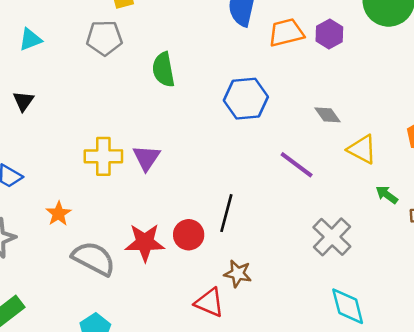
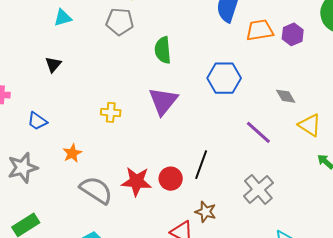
yellow cross: (103, 156) -> (111, 112), size x0.7
purple triangle: (146, 158) -> (163, 101), moved, size x1.4
gray cross: (332, 237) -> (258, 190), moved

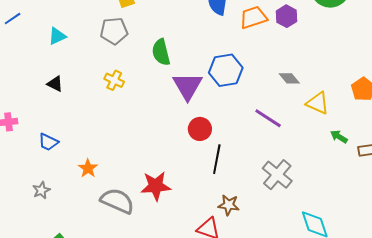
black triangle: (53, 64) -> (55, 84), turned -36
purple triangle: (163, 101) -> (187, 86), moved
yellow cross: (111, 112) -> (114, 80), moved, turned 30
gray star: (23, 168) -> (41, 190), size x0.6
red circle: (171, 179) -> (200, 129), moved

